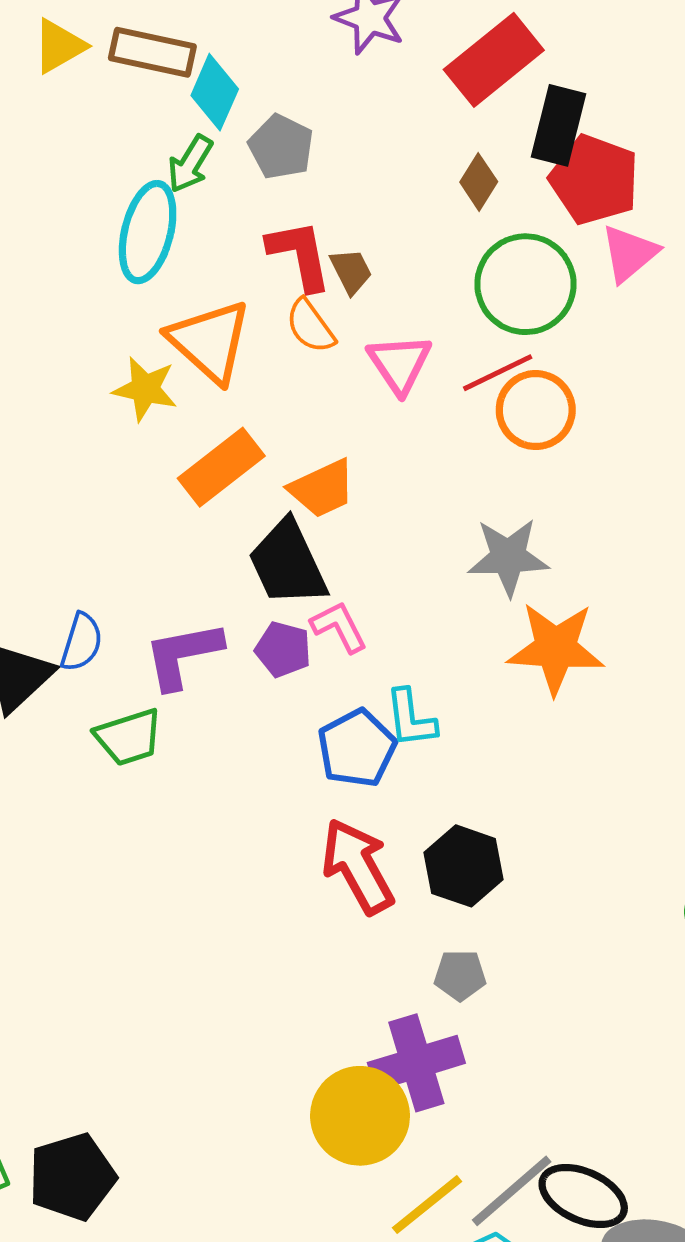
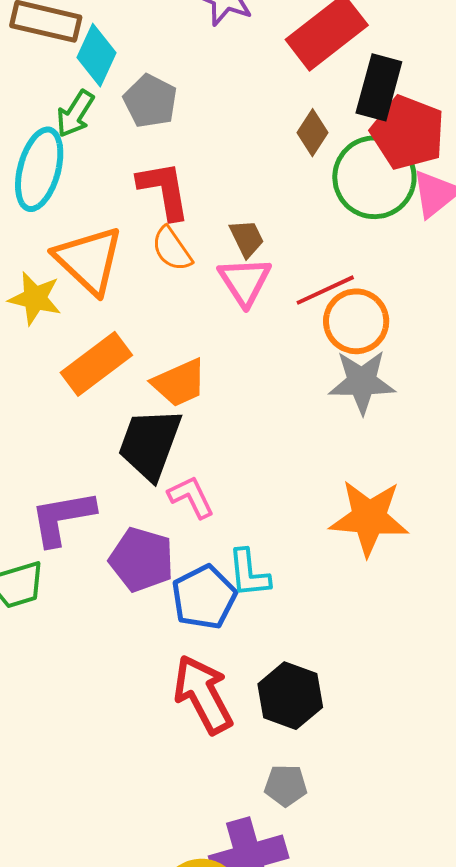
brown trapezoid: (351, 271) -> (247, 238), moved
green circle: (525, 284) -> (374, 177), moved
gray star: (508, 557) -> (362, 382), moved
black trapezoid: (288, 563) -> (150, 444), turned 44
purple pentagon: (283, 649) -> (142, 560), moved, size x1.4

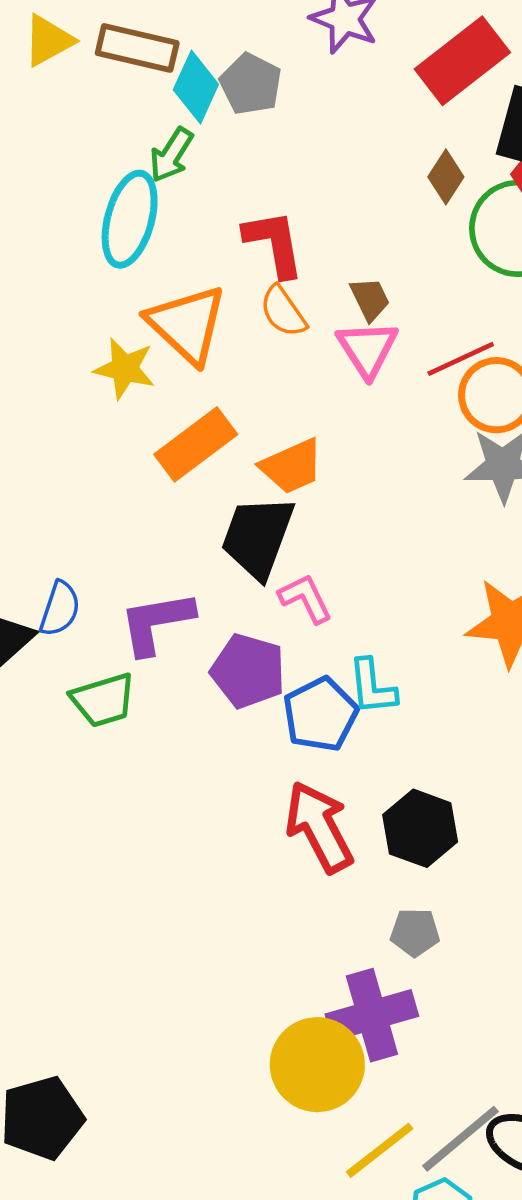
gray pentagon: (150, 101) -> (251, 84), moved

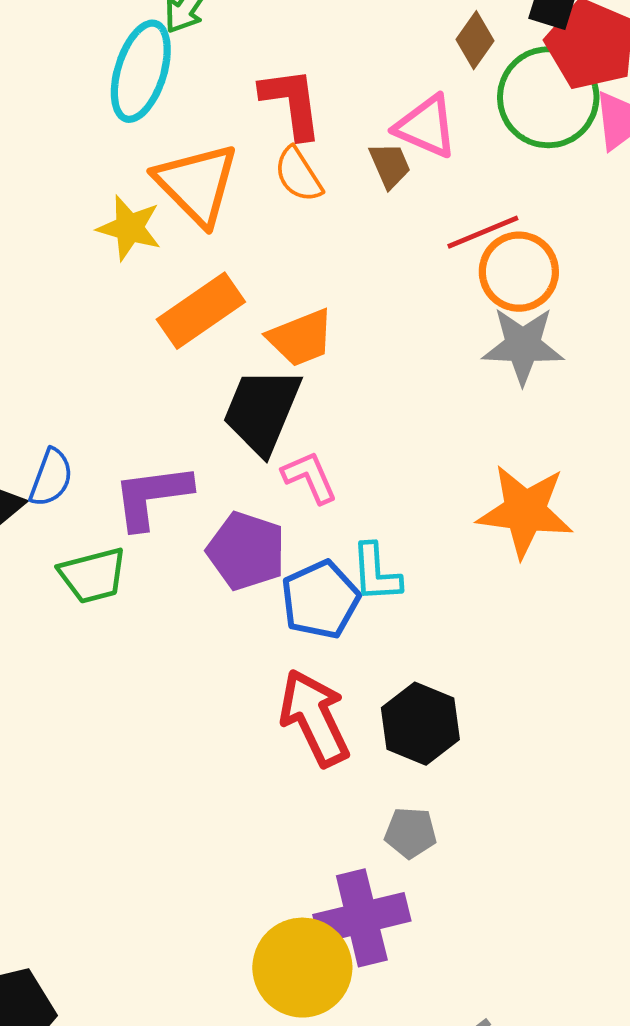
pink triangle: (367, 349) -> (426, 126), moved, turned -36

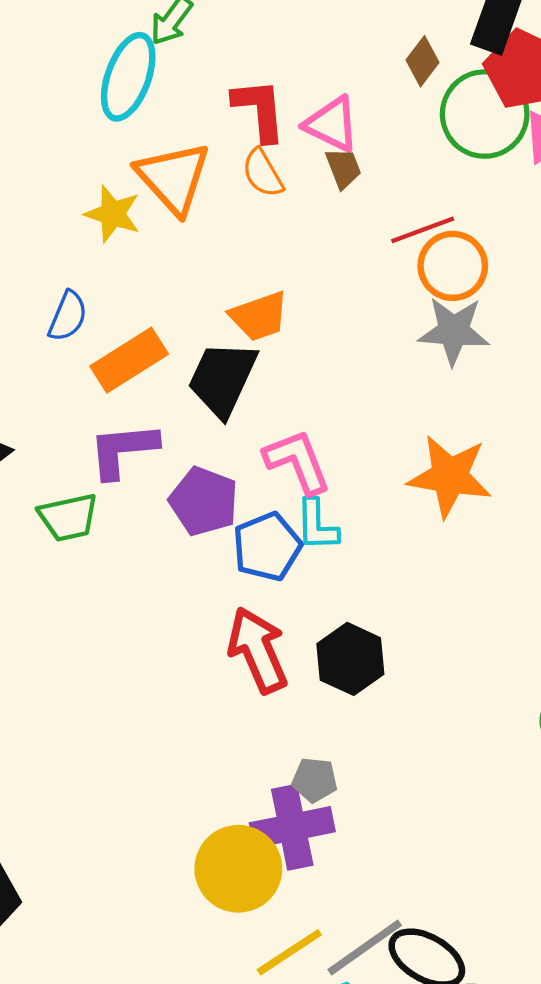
pink triangle: (426, 126) -> (332, 124), moved
orange rectangle: (201, 311) -> (129, 360), moved
pink L-shape: (310, 477) -> (297, 462), moved, size x1.4
blue semicircle: (51, 478) -> (68, 316), moved
gray pentagon: (411, 833) -> (315, 780), moved

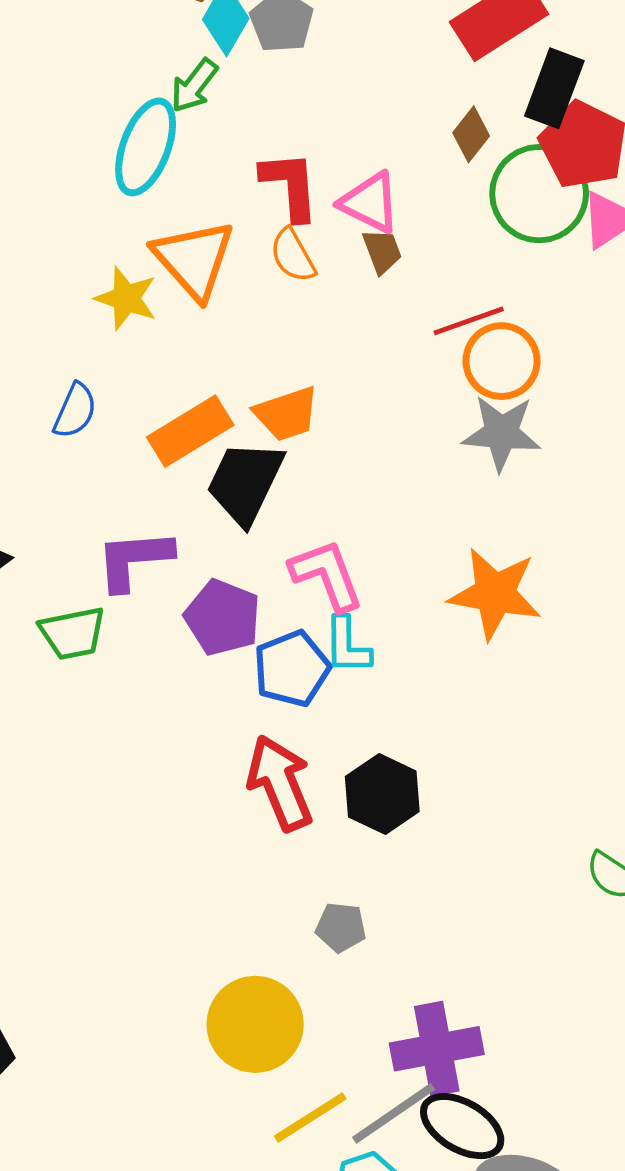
orange rectangle: (129, 360) -> (190, 431), moved
purple cross: (292, 827) -> (437, 1049), moved

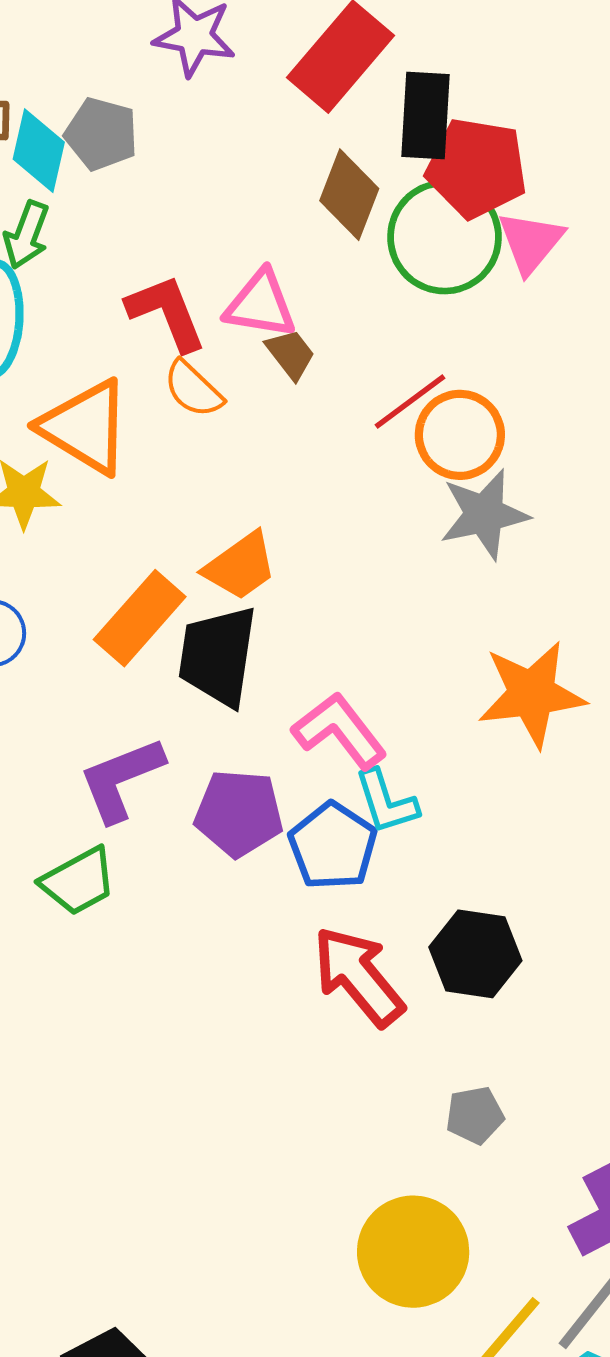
brown diamond: (471, 134) -> (349, 195), size x1.4

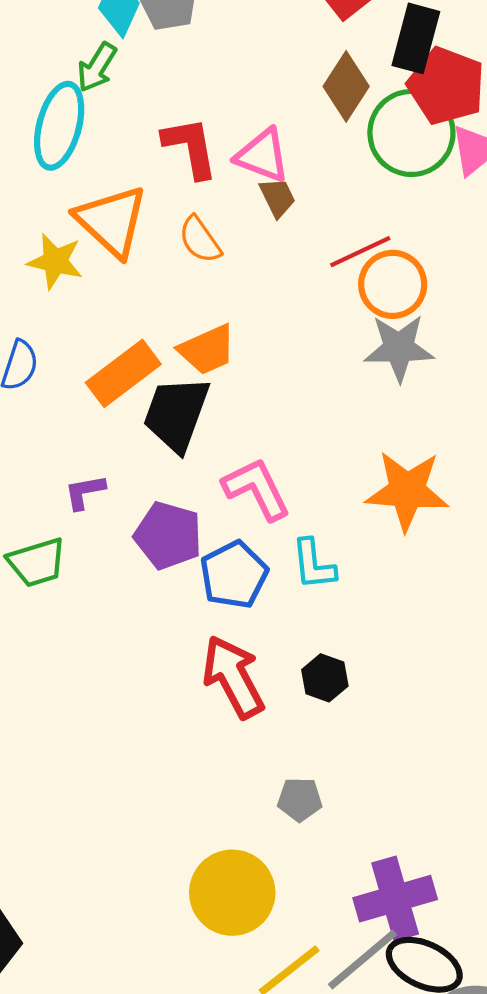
orange semicircle: (193, 389) -> (200, 240), moved
purple L-shape: (121, 779) -> (85, 492), size x0.6
cyan L-shape: (386, 802) -> (314, 564), moved
black hexagon: (475, 954) -> (325, 678), size x0.7

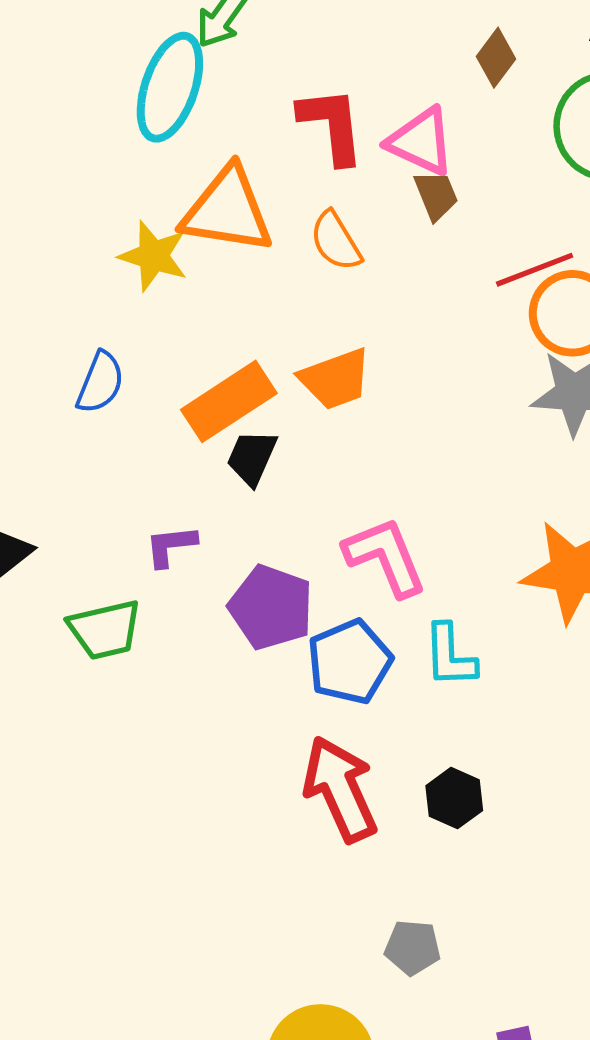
brown diamond: (346, 86) -> (496, 58), moved, size x0.7
orange triangle: (112, 221) -> (227, 210), turned -38
black trapezoid: (176, 414) -> (252, 458), moved, size x0.6

